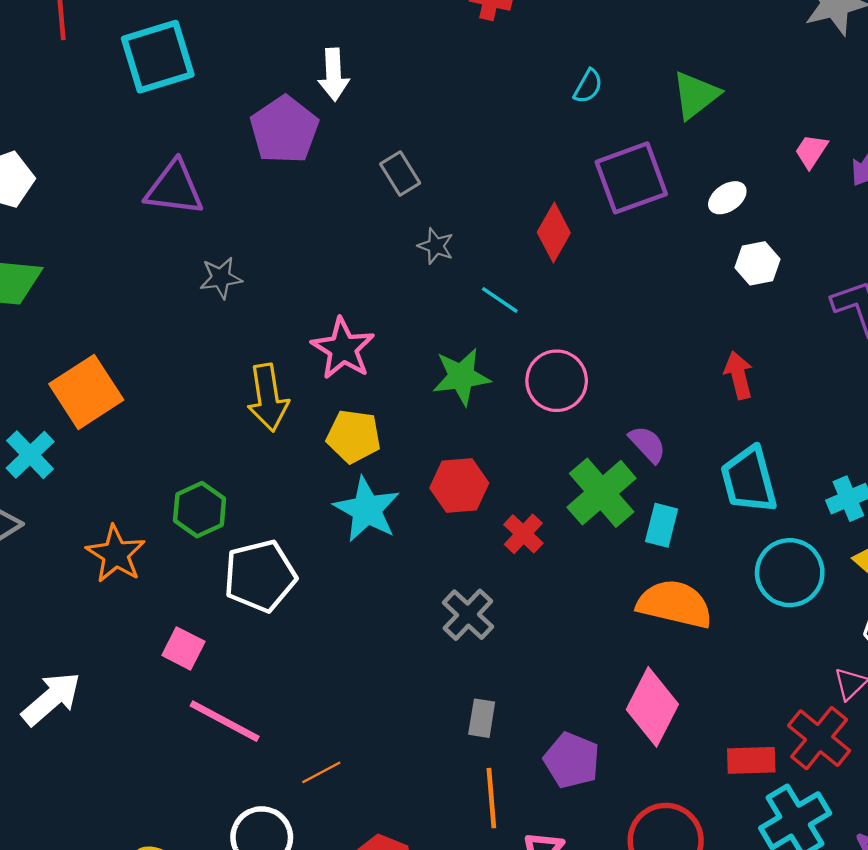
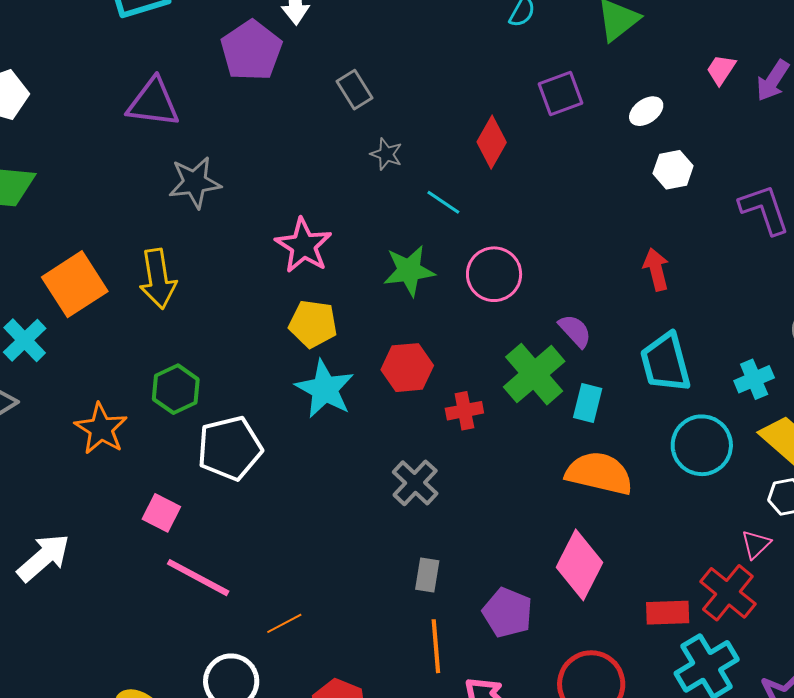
purple square: (631, 178) -> (561, 93), size x0.7
gray star: (221, 278) -> (195, 182), size x1.4
yellow arrow: (268, 398) -> (158, 279), moved
red cross: (523, 534) -> (464, 411), turned 36

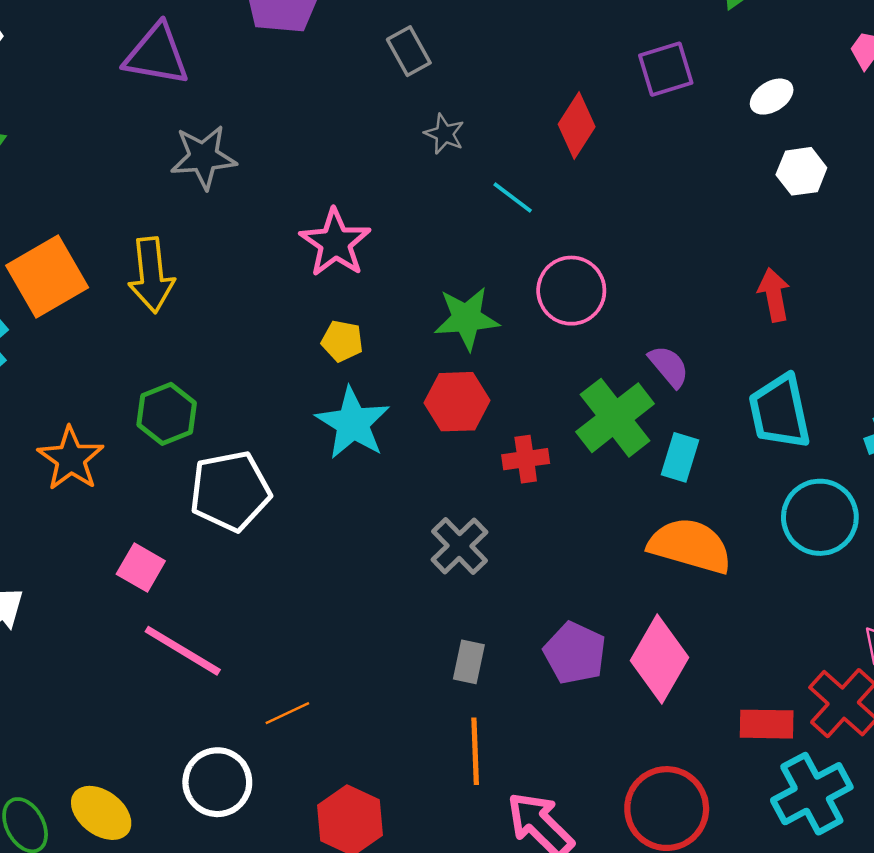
green star: (409, 271) -> (467, 318), moved
yellow pentagon: (313, 324) -> (342, 341), size x0.7
purple pentagon: (508, 613) -> (575, 653), moved

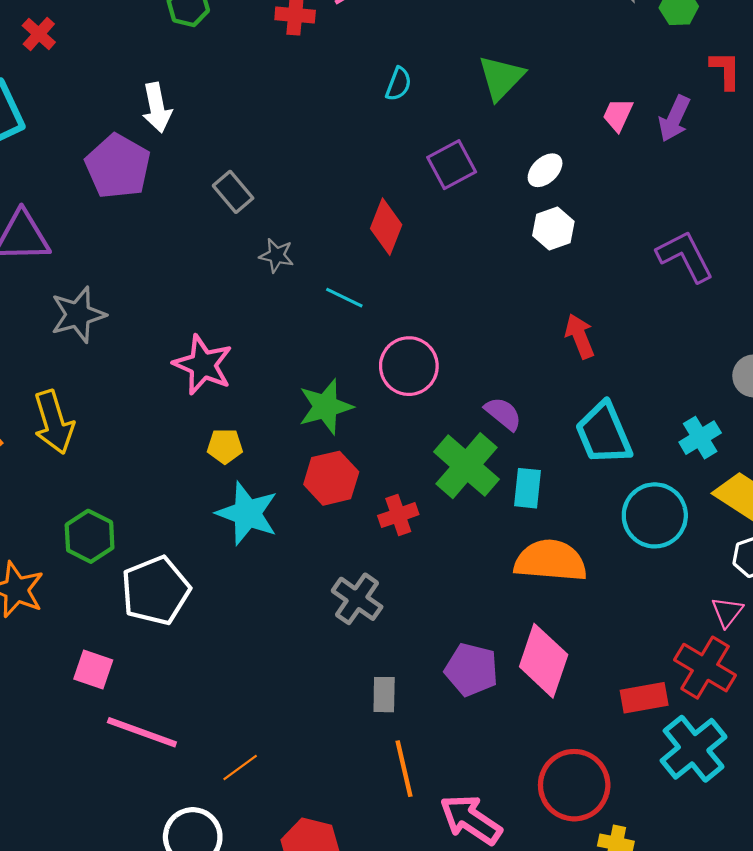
white hexagon: (801, 171) -> (553, 228), moved

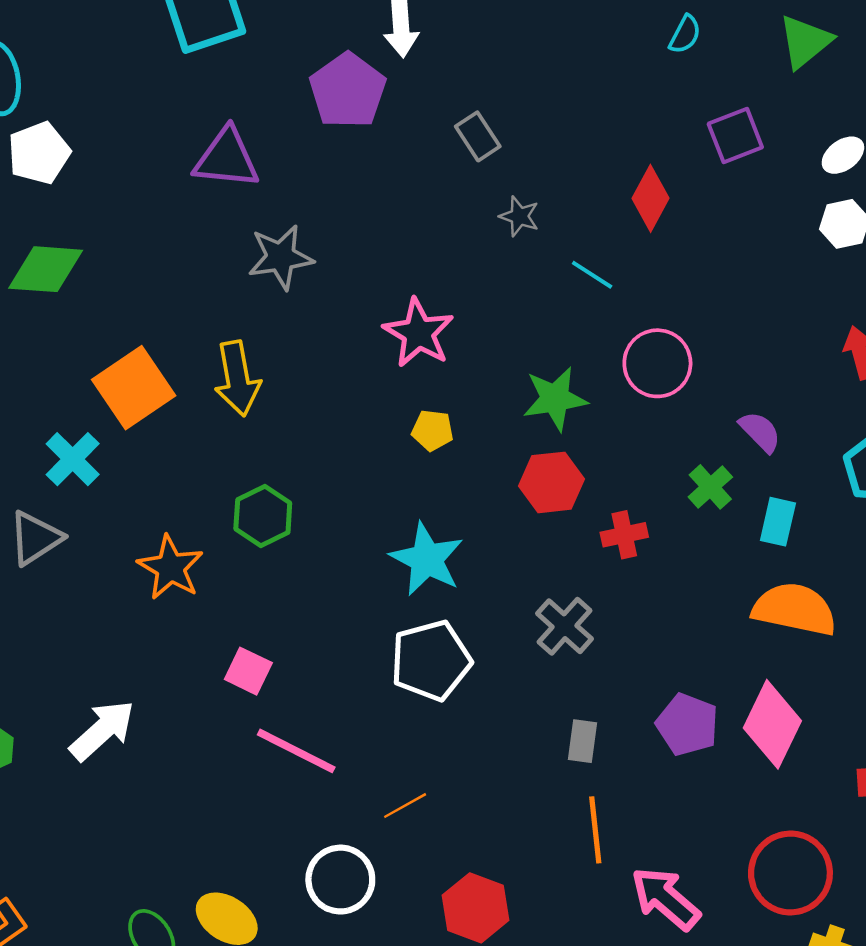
green cross: (466, 466) -> (710, 487), size x0.6
cyan star: (247, 513) -> (427, 559), moved
white pentagon: (156, 591) -> (431, 660), moved

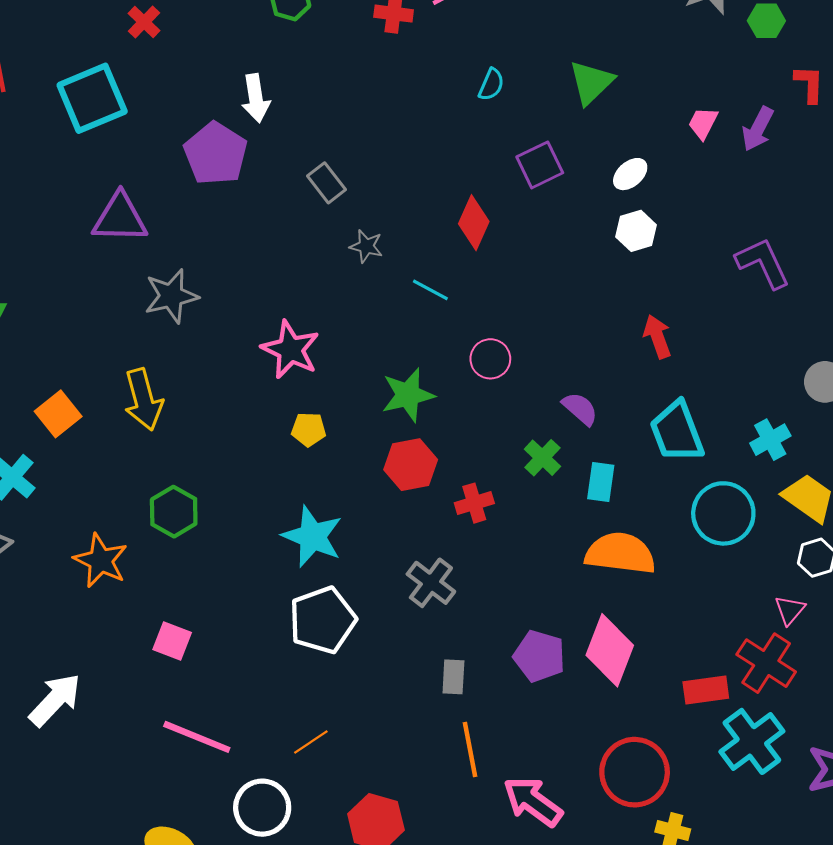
pink circle: (657, 363) -> (490, 359), size x0.7
orange square: (134, 388) -> (58, 414), size x0.7
pink line: (296, 751) -> (197, 737), moved

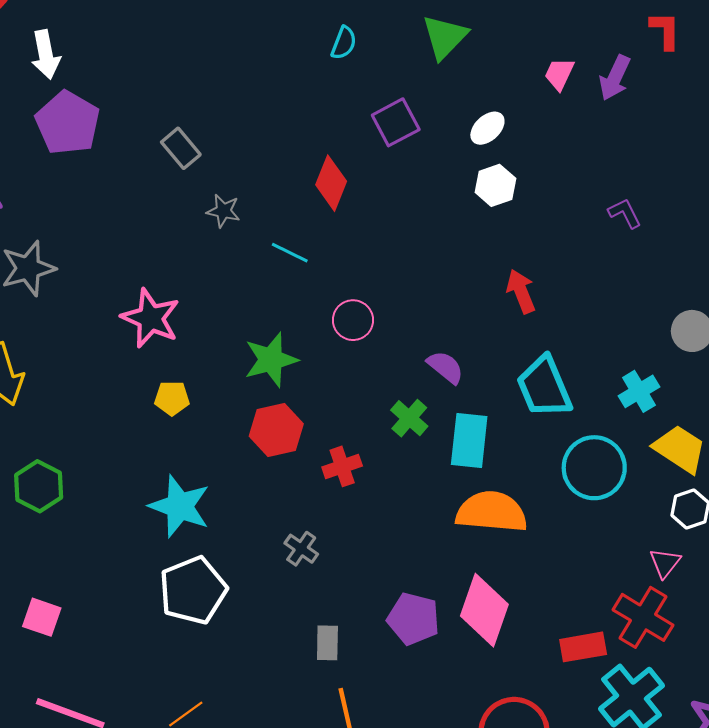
white arrow: (256, 98) -> (46, 55), moved
purple L-shape: (763, 263) -> (625, 213), size x0.6
cyan rectangle: (601, 482) -> (469, 441), size x1.4
gray cross: (431, 583) -> (301, 549), size x0.7

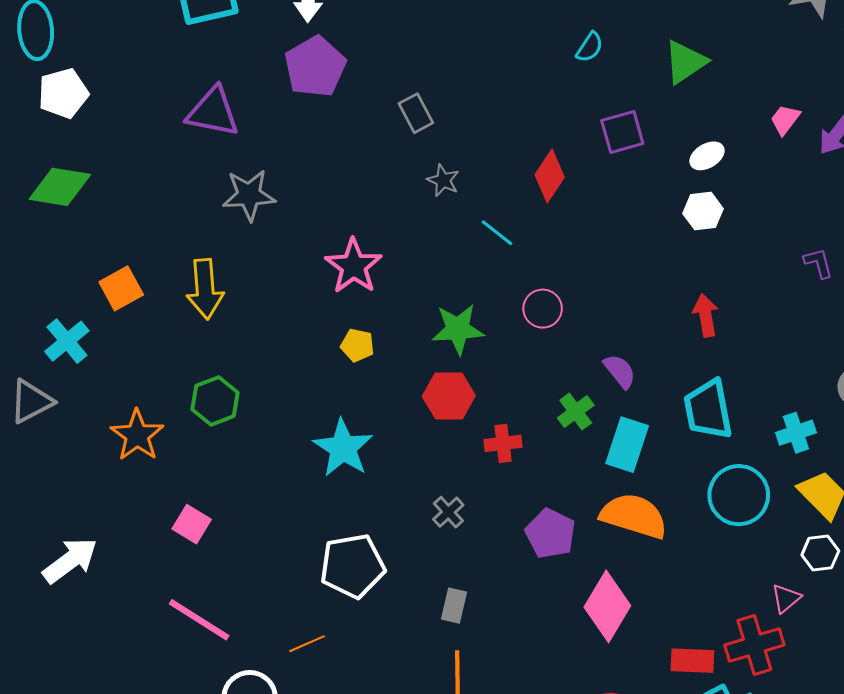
white pentagon: (193, 590) -> (353, 566), moved
red cross: (643, 617) -> (754, 645), turned 30
purple pentagon: (413, 619) -> (550, 534), moved

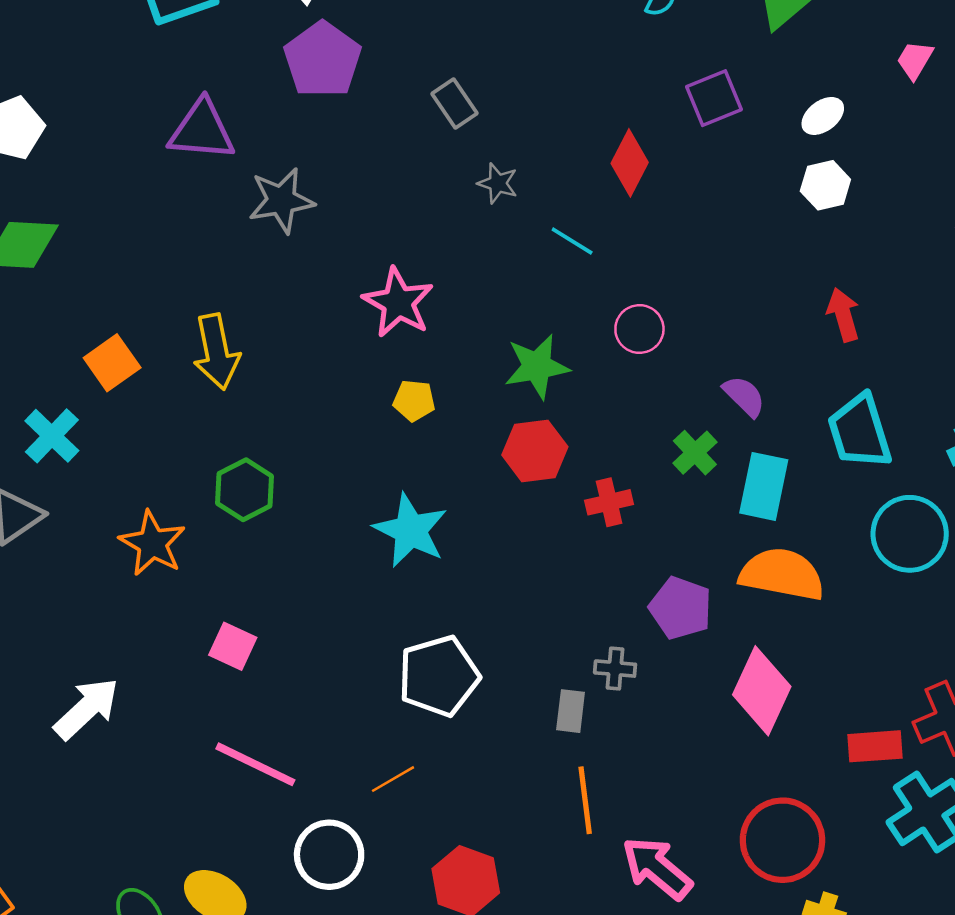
gray star: (249, 195) -> (281, 200), moved
gray cross: (448, 512) -> (615, 669), moved, turned -36

